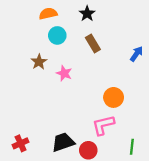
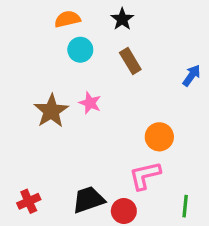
brown star: (39, 62) -> (51, 111), moved, size x1.5

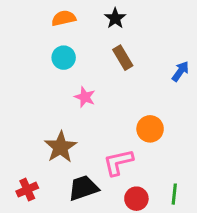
cyan circle: (80, 50) -> (64, 58), moved
brown star: (51, 111) -> (61, 147), moved
pink L-shape: (145, 176) -> (118, 162), moved
red circle: (124, 211) -> (136, 199), moved

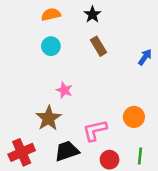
pink star: (85, 97) -> (64, 90), moved
orange circle: (150, 129) -> (134, 117), moved
red cross: (27, 190) -> (22, 152), size x1.5

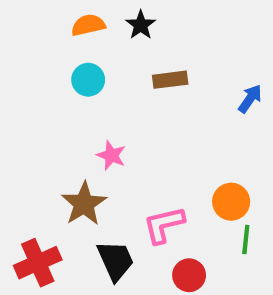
black star: (92, 14) -> (141, 25), moved
brown rectangle: (99, 46) -> (170, 80), turned -66
black trapezoid: (67, 151) -> (115, 261), turned 85
green line: (140, 156) -> (246, 240), moved

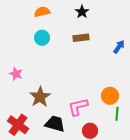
black star: (141, 25) -> (82, 12), moved
pink star: (111, 155) -> (16, 74), moved
black trapezoid: (115, 261) -> (55, 124), turned -50
red cross: (38, 263) -> (18, 125), turned -30

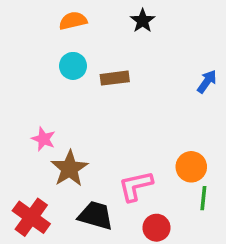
brown rectangle: (81, 38) -> (115, 78), moved
pink star: (16, 74) -> (43, 139), moved

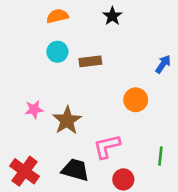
pink star: (43, 139) -> (34, 109), turned -30
orange circle: (191, 167) -> (136, 100), moved
brown star: (70, 169) -> (67, 120), moved

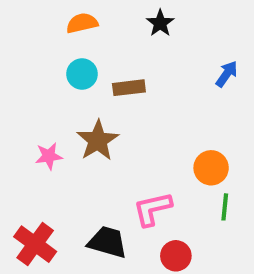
blue arrow: (163, 64) -> (227, 74), moved
orange circle: (136, 100) -> (211, 168), moved
brown star: (67, 120) -> (98, 140), moved
green line: (160, 156) -> (225, 207), moved

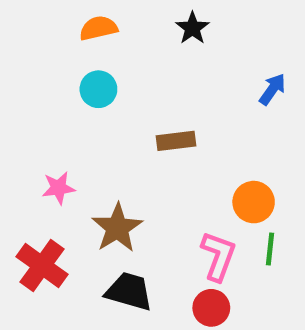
brown rectangle: (129, 88) -> (176, 141), moved
brown star: (98, 140) -> (117, 228), moved
pink L-shape: (152, 209) -> (218, 256), moved, turned 123
red cross: (35, 244) -> (42, 266), moved

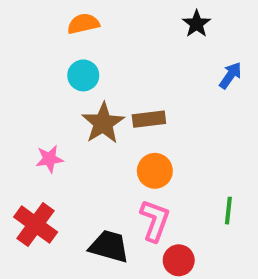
black star: (192, 28) -> (197, 24), moved
orange circle: (254, 202) -> (155, 171), moved
brown star: (117, 228) -> (103, 123), moved
pink L-shape: (218, 256) -> (155, 221), moved

